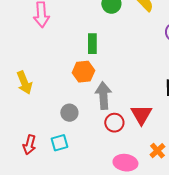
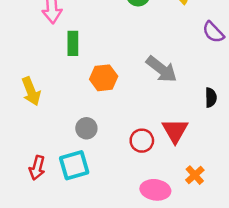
green rectangle: (92, 44) -> (73, 43), moved
gray arrow: (103, 96) -> (162, 69), moved, turned 132
cyan square: (59, 143) -> (74, 165), size x1.4

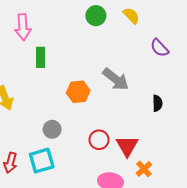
orange hexagon: (104, 78) -> (78, 92), moved
red triangle: (175, 131) -> (127, 146), moved

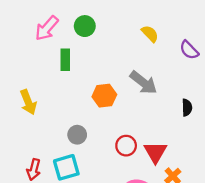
green circle: (96, 16) -> (85, 26), moved
yellow semicircle: (131, 16) -> (150, 34), moved
pink arrow: (23, 27) -> (47, 28), turned 45

